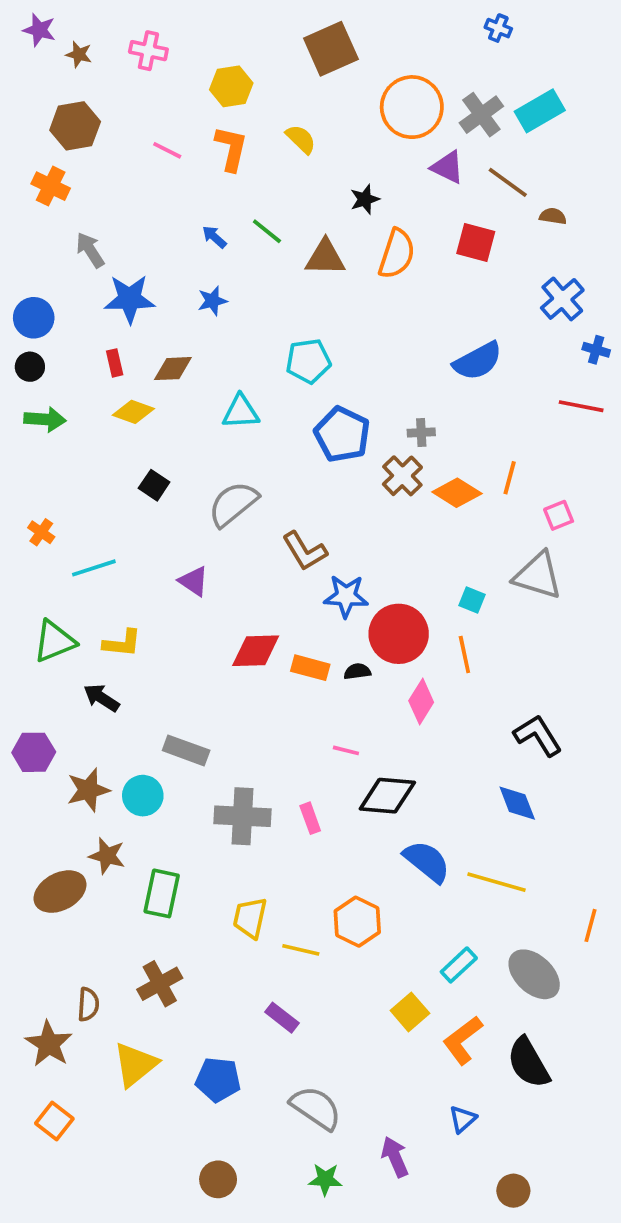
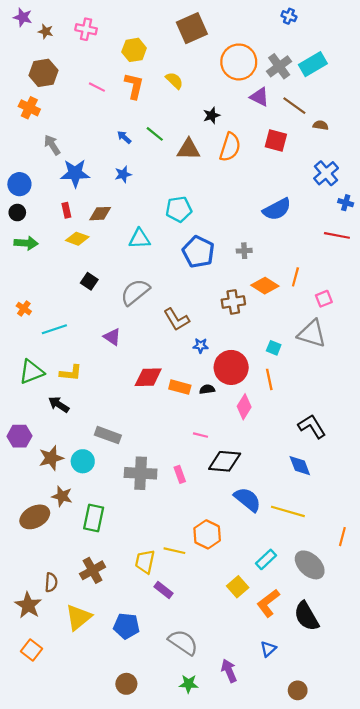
brown cross: (402, 476) -> (233, 302), moved, turned 35
blue star: (346, 596) -> (201, 346), size x0.6
yellow trapezoid: (250, 918) -> (145, 562), moved

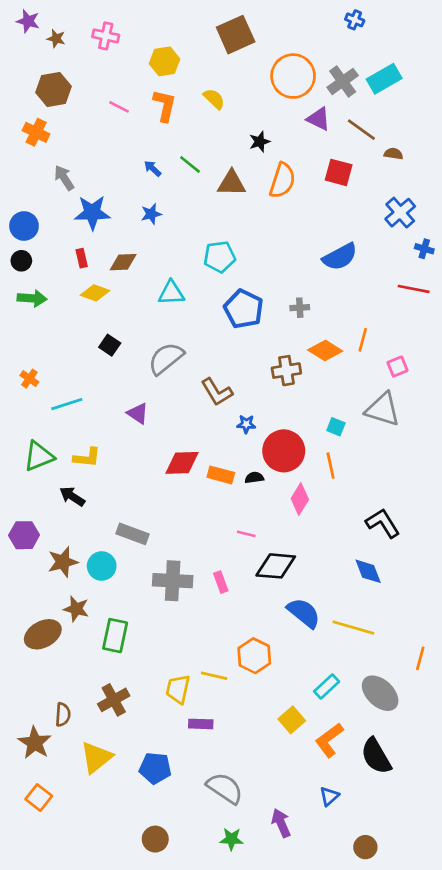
purple rectangle: (163, 590) -> (201, 724), turned -36

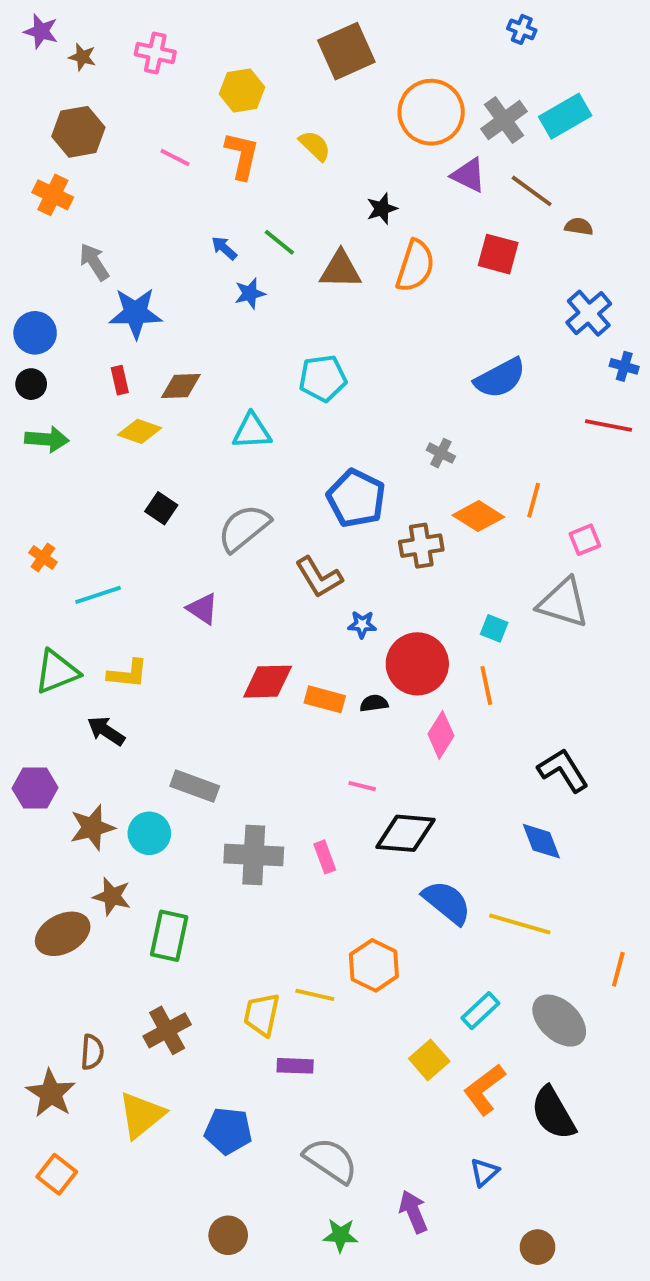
blue star: (151, 214) -> (250, 293), moved
gray cross: (300, 308) -> (441, 453), turned 30
blue pentagon: (244, 309) -> (356, 498), moved

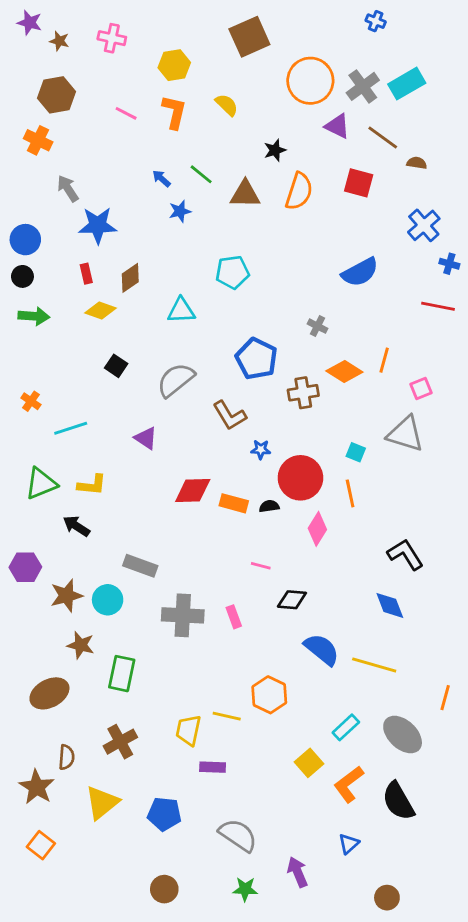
brown diamond: (181, 386) -> (130, 278), turned -32
black diamond: (405, 833) -> (292, 600), size x0.7
brown ellipse: (63, 934) -> (49, 693), moved

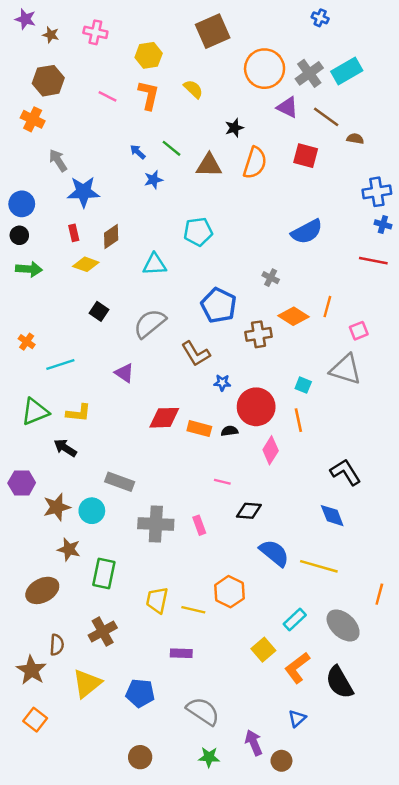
blue cross: (424, 225) -> (377, 192), moved, turned 32
yellow trapezoid: (188, 730) -> (157, 600), moved
brown circle: (387, 898) -> (281, 761), moved

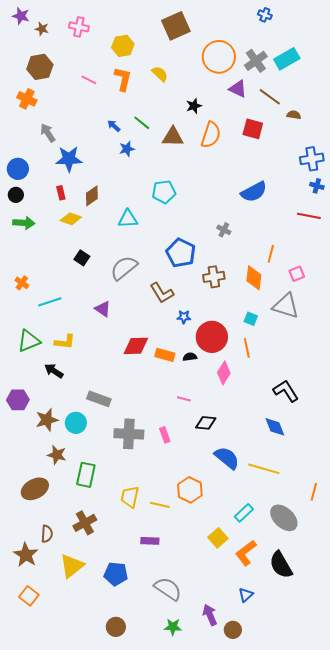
orange diamond: (294, 316) -> (254, 278), moved, turned 65

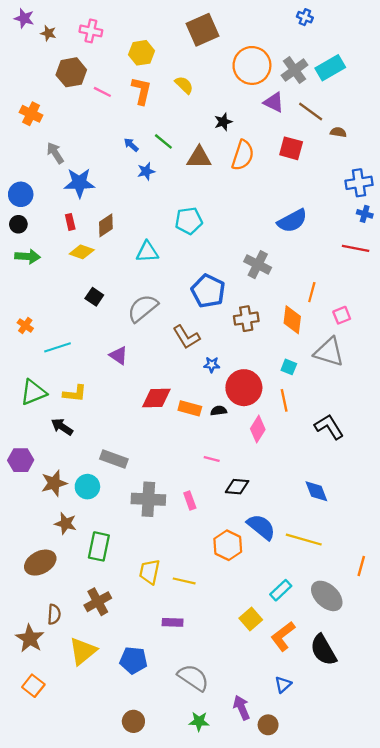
brown hexagon: (40, 67) -> (71, 72), moved
gray cross: (224, 230) -> (258, 265), size x1.6
black L-shape: (286, 391) -> (329, 427), moved
orange hexagon: (190, 490) -> (228, 545), moved

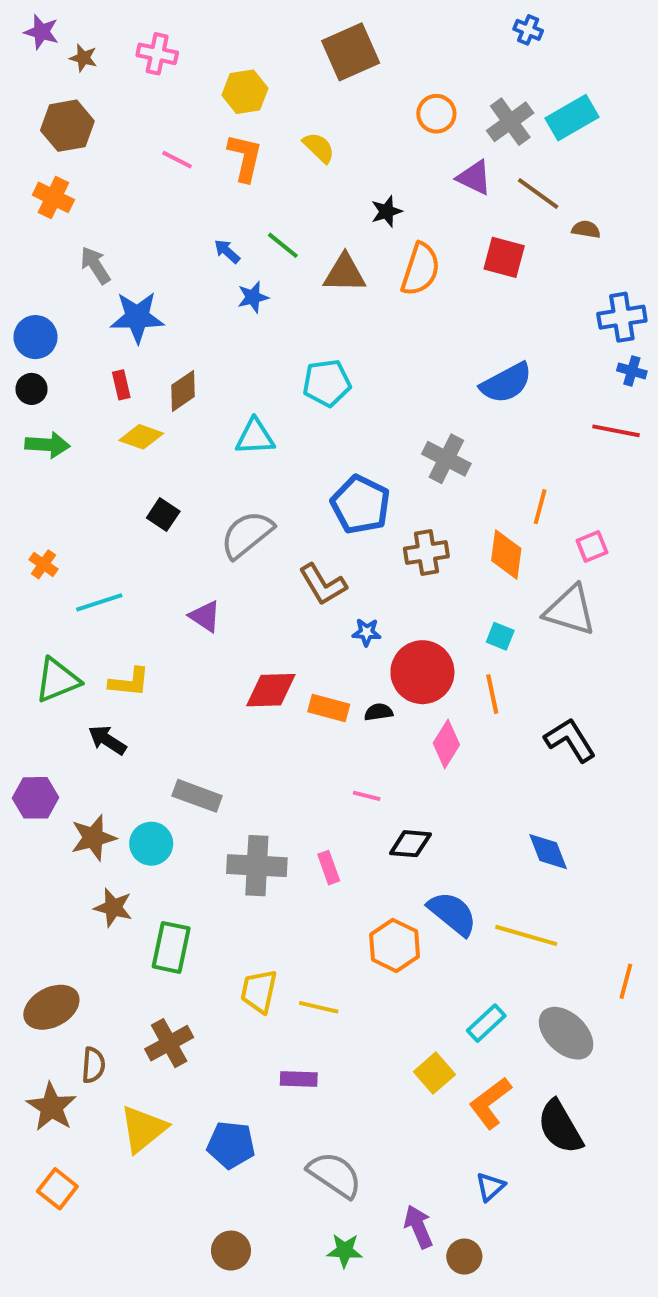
orange circle: (252, 65) -> (436, 114), size x0.6
brown hexagon: (71, 72) -> (67, 126), moved
brown ellipse: (40, 563) -> (51, 1007), moved

